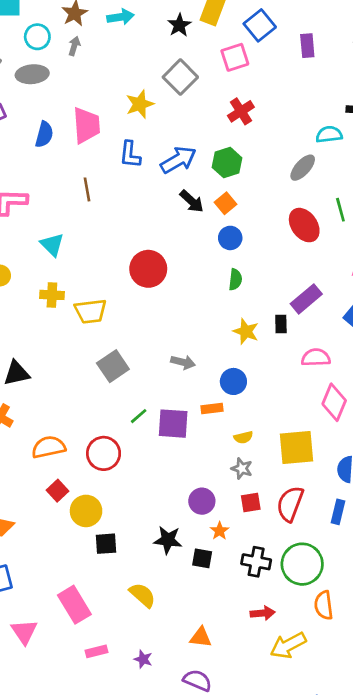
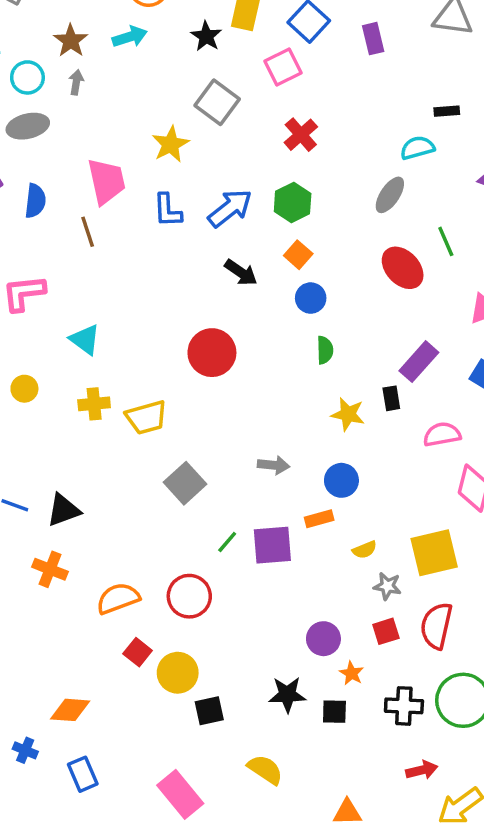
blue semicircle: (44, 134) -> (35, 201), moved
brown line: (87, 189) -> (88, 232), moved
black arrow: (192, 201) -> (241, 272), moved
gray star: (242, 468) -> (387, 586), moved

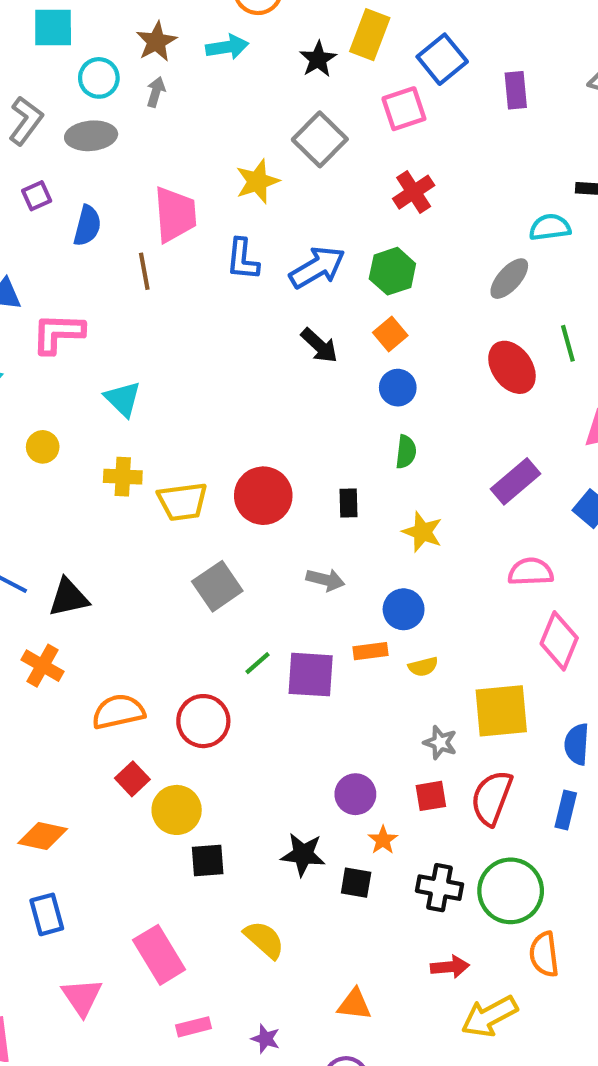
red circle: (212, 353) -> (263, 496), moved
black rectangle: (391, 398) -> (348, 503), moved
yellow semicircle: (365, 550) -> (423, 667), moved

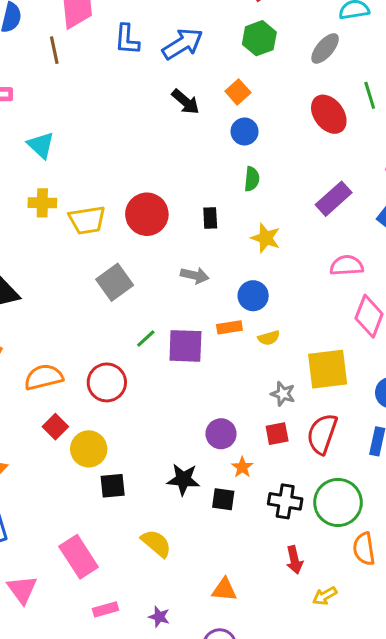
green hexagon: (392, 271) -> (259, 38), moved
red arrow: (450, 967) -> (294, 560), turned 84
yellow arrow: (489, 1016) -> (325, 596), size x0.6

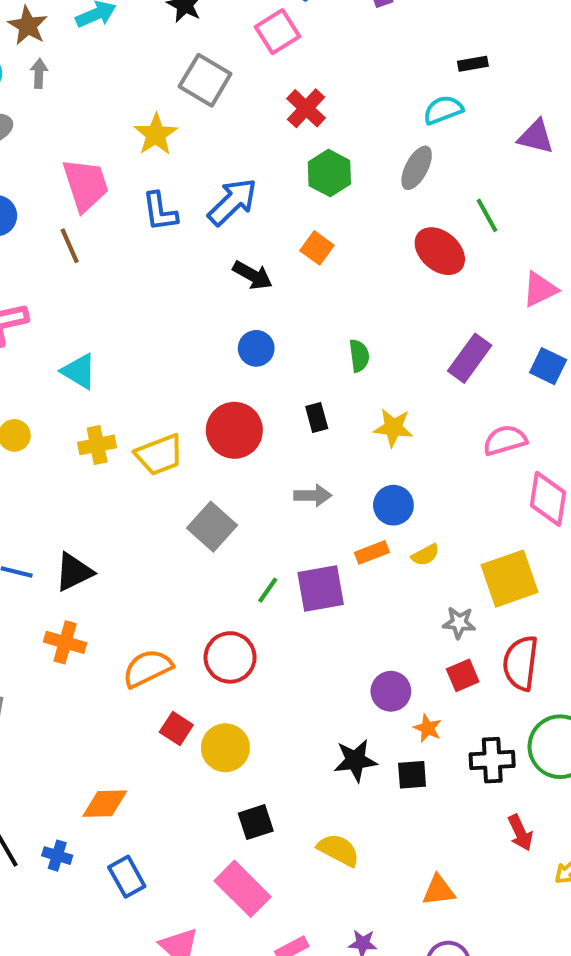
blue circle: (245, 131) -> (256, 348), moved
black square: (113, 486) -> (256, 822), moved

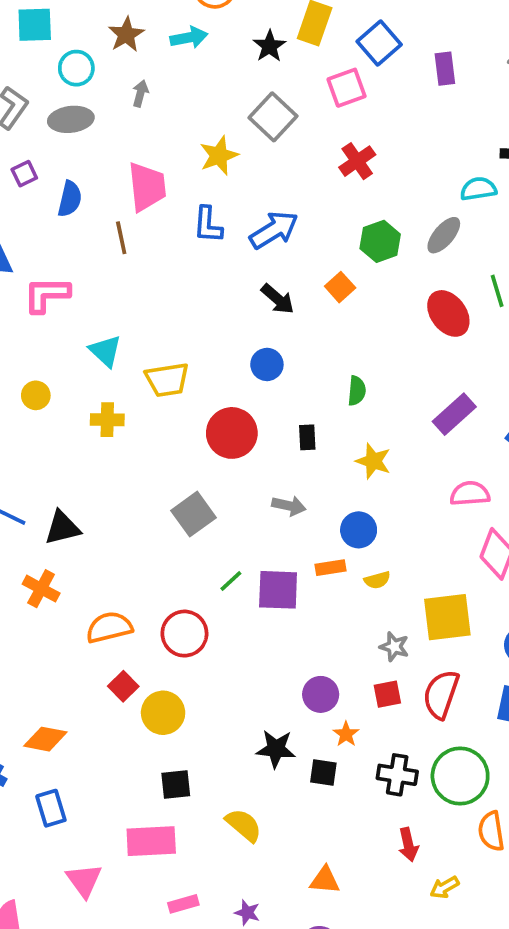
gray arrow: (39, 73) -> (140, 93), moved
green hexagon: (329, 173) -> (380, 241), moved
yellow trapezoid: (159, 455) -> (167, 380), moved
pink rectangle: (243, 889) -> (151, 841), turned -60

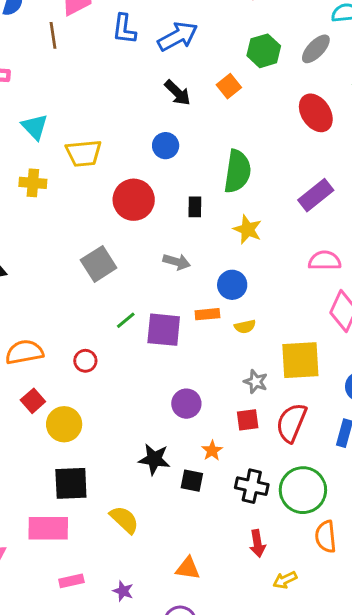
green semicircle: (357, 391) -> (237, 171), size x1.8
red circle: (184, 634) -> (85, 361), size x0.6
purple circle: (321, 694) -> (186, 404), moved
black square: (176, 785) -> (71, 483), size x1.4

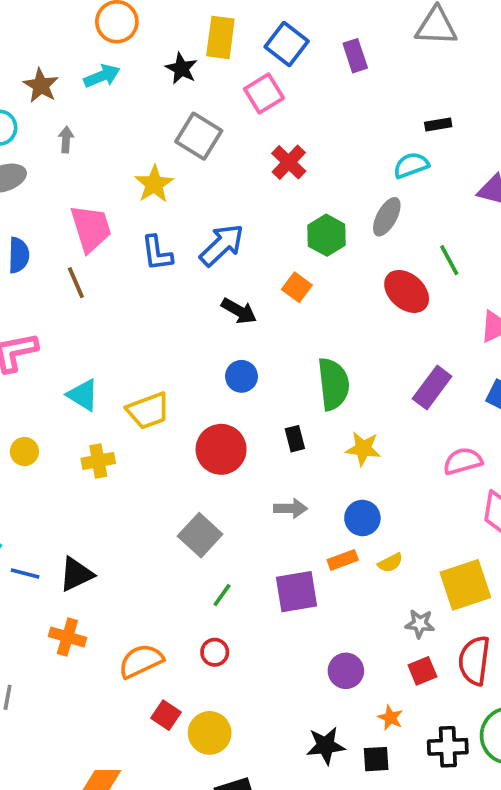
green line: (126, 320) -> (222, 595), moved

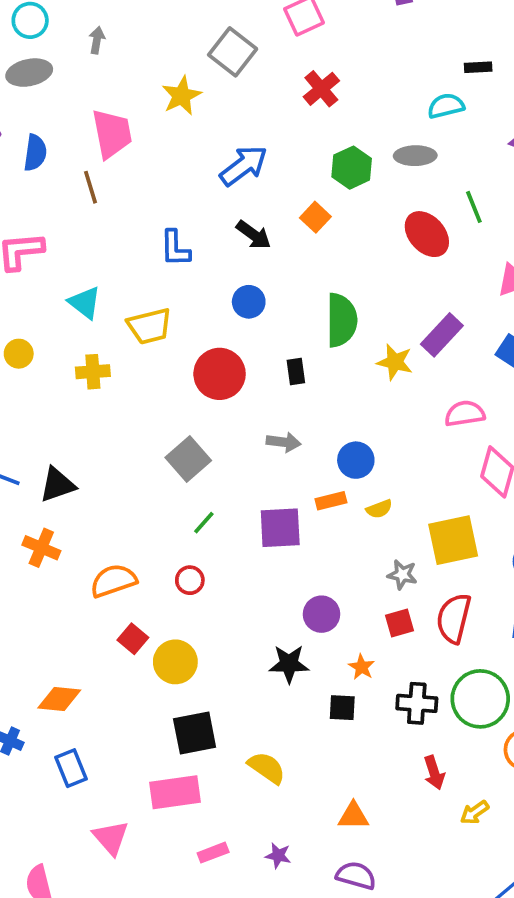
gray ellipse: (387, 217) -> (415, 156), turned 54
blue L-shape: (157, 253) -> (175, 248), moved
yellow star: (363, 449) -> (395, 362), moved
black star: (326, 746) -> (289, 664), moved

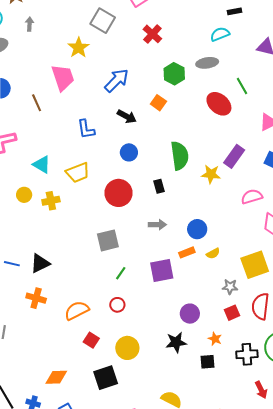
pink trapezoid: (112, 134) -> (63, 78), moved
yellow circle: (19, 354) -> (24, 195), moved
gray square: (188, 459) -> (108, 240), turned 35
yellow circle: (175, 662) -> (127, 348), moved
black square: (195, 733) -> (106, 378), moved

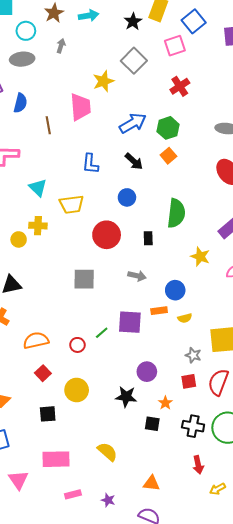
green hexagon: (174, 74) -> (168, 128), moved
yellow star: (211, 174) -> (200, 257), moved
yellow circle: (24, 195) -> (19, 239), moved
green line: (121, 273) -> (102, 333), moved
black square: (106, 378) -> (48, 414), size x0.7

